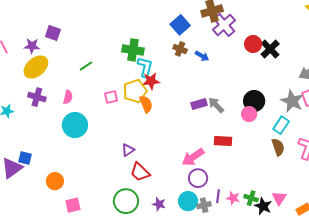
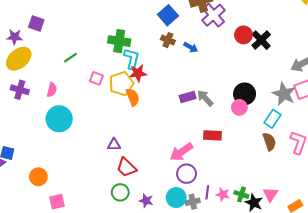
pink square: (111, 97) -> (96, 78), moved, turned 32
purple triangle: (128, 150) -> (114, 145), turned 32
green circle: (126, 201) -> (120, 192), moved, size x0.7

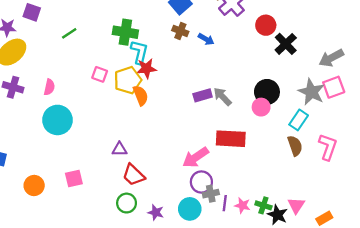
black cross: (261, 40) -> (286, 44), moved
green line: (71, 58) -> (69, 33), moved
red rectangle: (212, 135) -> (231, 139), size x1.4
pink square: (57, 202) -> (74, 178), moved
gray cross: (193, 202) -> (211, 194), moved

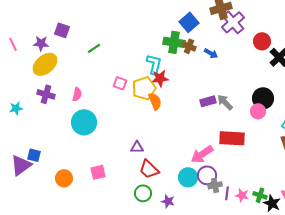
green cross: (125, 32) -> (174, 42), moved
cyan circle: (190, 209) -> (188, 177), moved

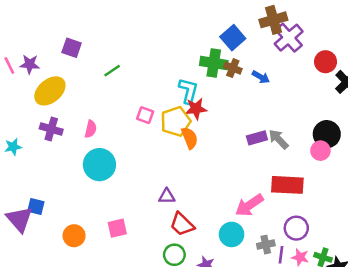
purple star: (41, 43) -> (30, 64), moved
purple triangle: (21, 165) -> (19, 219), turned -35
purple circle: (207, 175) -> (296, 228), moved

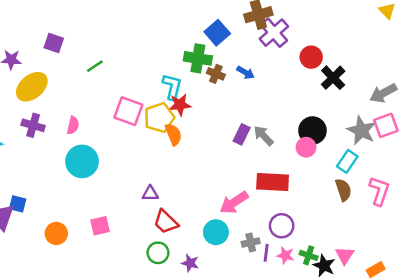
brown cross: (233, 68) -> (216, 74), moved
pink square: (145, 115) -> (128, 111), size x1.6
purple rectangle: (257, 138) -> (242, 134), turned -48

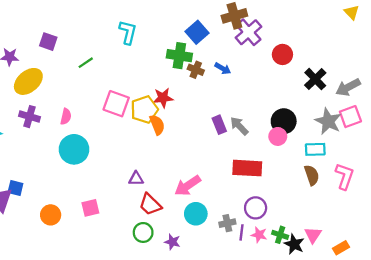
black cross: (333, 78) -> (315, 79), moved
cyan L-shape: (172, 87) -> (128, 32), moved
purple rectangle: (242, 134) -> (219, 125), turned -48
cyan rectangle: (347, 161) -> (315, 149), turned 54
pink arrow: (234, 203) -> (188, 186), moved

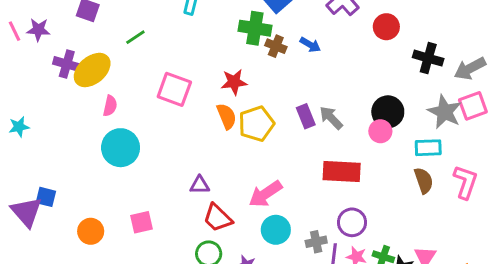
black cross: (315, 79) -> (428, 58), turned -30
yellow ellipse: (28, 81) -> (92, 70), moved
yellow pentagon: (144, 110) -> (256, 124), moved
purple cross: (30, 117) -> (67, 64), moved

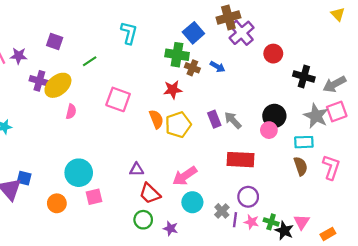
red star: (234, 82) -> (173, 90), moved
cyan circle: (121, 148) -> (79, 173), moved
gray cross: (316, 242) -> (222, 211), turned -32

